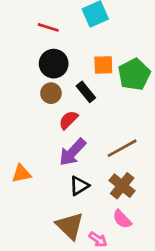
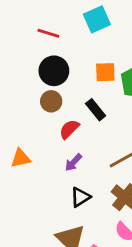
black rectangle: (86, 92) -> (96, 110), moved
purple arrow: (72, 152) -> (73, 162), size x0.6
orange triangle: (21, 174) -> (21, 158), moved

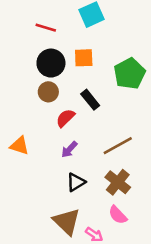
orange square: (105, 72) -> (84, 58), moved
orange triangle: (21, 158) -> (20, 146), turned 30

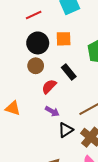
red line: (46, 28) -> (34, 15), turned -42
purple arrow: (69, 149) -> (52, 111), turned -104
black triangle: (76, 182) -> (66, 130), moved

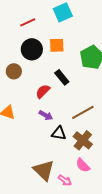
brown circle: (36, 66) -> (14, 71), moved
black triangle: (66, 130) -> (59, 133), turned 42

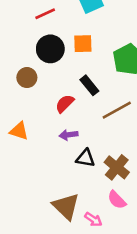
brown line: (83, 112) -> (117, 110), moved
purple arrow: (46, 115) -> (69, 135), turned 144

